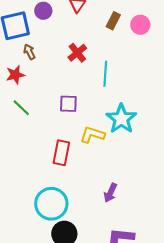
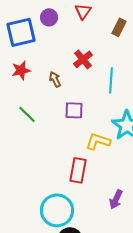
brown arrow: (29, 52) -> (55, 79), moved
red star: (15, 75) -> (21, 70), moved
red rectangle: (61, 153) -> (78, 170), moved

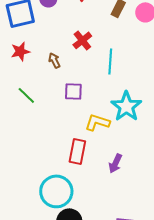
purple arrow: (116, 199) -> (115, 163), moved

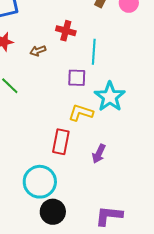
red cross: (82, 40) -> (66, 31), turned -36
brown arrow: (54, 60) -> (38, 51), turned -84
purple square: (73, 91) -> (77, 78), moved

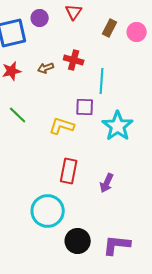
brown arrow: (38, 51) -> (46, 68), moved
yellow L-shape: (81, 113) -> (62, 126), moved
black circle: (53, 212) -> (78, 241), moved

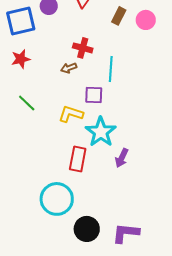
brown arrow: (46, 68) -> (69, 68), moved
cyan star: (118, 126) -> (101, 132), moved
purple arrow: (107, 183) -> (122, 158), moved

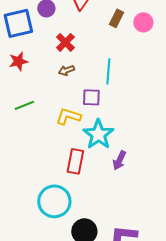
red cross: (83, 48) -> (65, 42), moved, turned 30
green line: (27, 103) -> (24, 105), turned -66

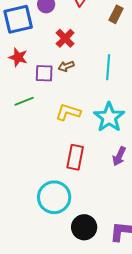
red star: (18, 61) -> (18, 57), turned 30
purple square: (91, 97) -> (44, 73), moved
cyan star: (98, 134) -> (109, 117), moved

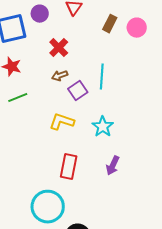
purple square: (44, 73) -> (78, 91), moved, turned -36
green line: (24, 101) -> (18, 98), moved
cyan star: (109, 117) -> (103, 127), size x0.7

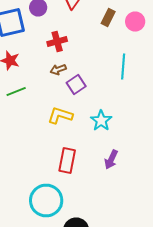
red cross: (59, 48) -> (57, 42), turned 30
cyan line: (102, 77) -> (123, 66), moved

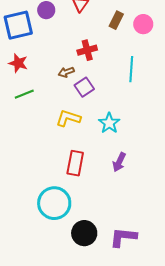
red cross: (57, 42) -> (87, 50), moved

